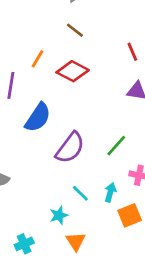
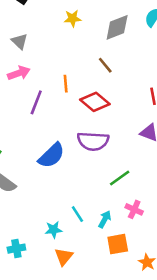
orange line: (38, 59) -> (66, 84), turned -48
blue semicircle: (38, 117) -> (51, 156), moved
purple semicircle: (70, 148) -> (93, 141), moved, turned 44

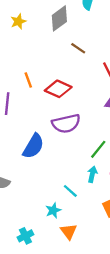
brown line: (105, 65) -> (78, 48), moved
cyan arrow: (105, 219) -> (92, 174), moved

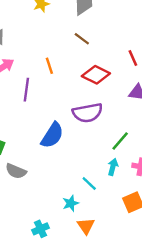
brown line: (78, 48) -> (82, 39), moved
red diamond: (58, 89) -> (96, 75), moved

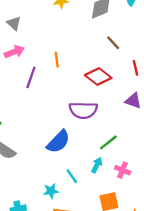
brown line: (82, 39) -> (113, 43), moved
blue semicircle: (52, 135) -> (58, 142), moved

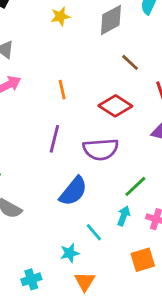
purple line: (31, 77) -> (54, 139), moved

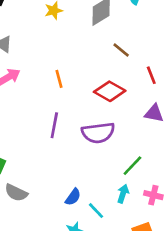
blue semicircle: (73, 191) -> (73, 197), moved, size x0.6

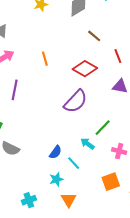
purple line: (54, 125) -> (15, 90), moved
purple semicircle: (98, 133) -> (76, 101), turned -40
cyan arrow: (123, 194) -> (88, 144), moved, turned -72

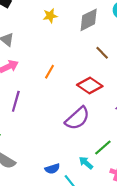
orange line: (45, 59) -> (50, 72), turned 40
blue semicircle: (55, 152) -> (52, 169), turned 32

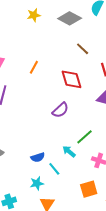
gray diamond: (89, 20) -> (70, 18), turned 55
red diamond: (90, 86) -> (71, 79), turned 40
purple semicircle: (77, 118) -> (60, 110), size x0.7

